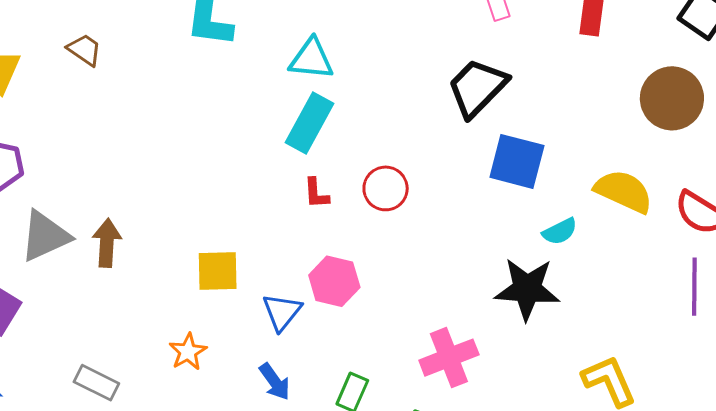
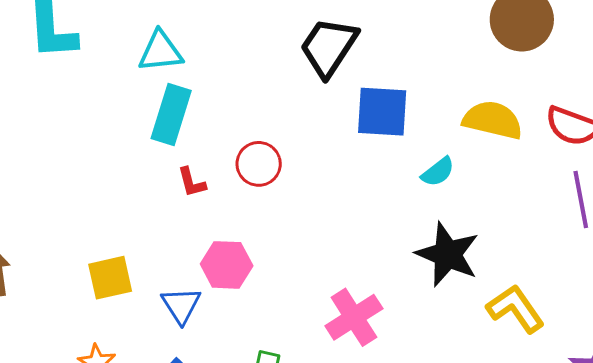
black star: (527, 289) -> (447, 254), moved, turned 30

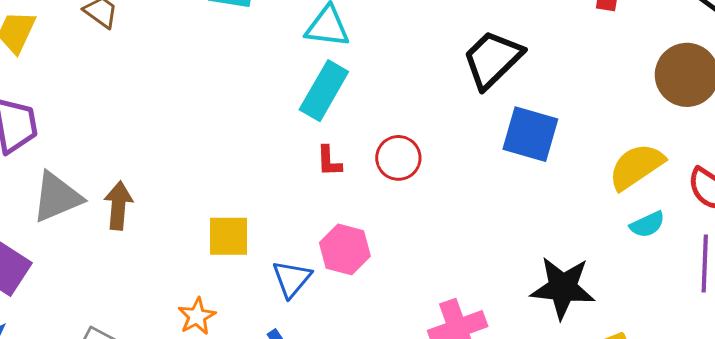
yellow semicircle: (493, 120) -> (636, 167), turned -60
cyan semicircle: (438, 172) -> (647, 224), moved
black star: (447, 254) -> (563, 288), turned -30

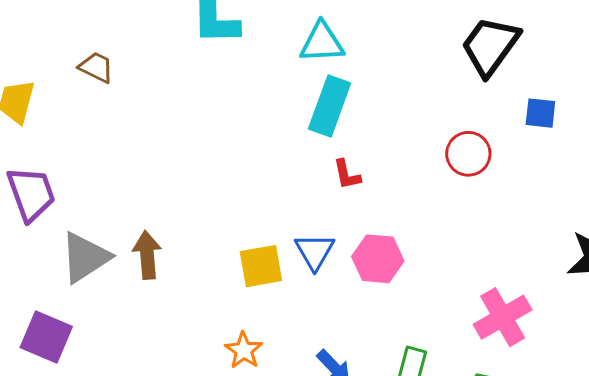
blue square: (530, 134) -> (540, 113), size x0.6
red circle: (398, 158) -> (468, 154), moved
blue triangle: (292, 279) -> (315, 251), moved

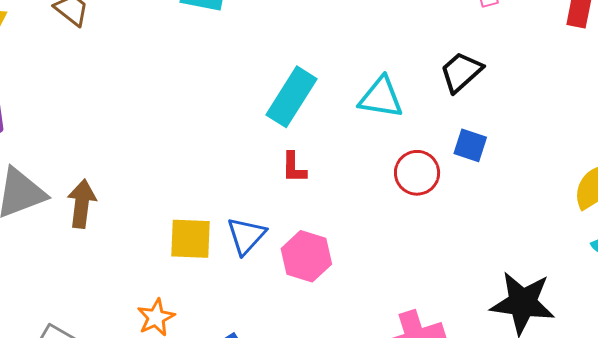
cyan triangle: (322, 42) -> (381, 97), moved
black trapezoid: (490, 46) -> (461, 72), size x0.7
blue square: (540, 113) -> (470, 145), moved

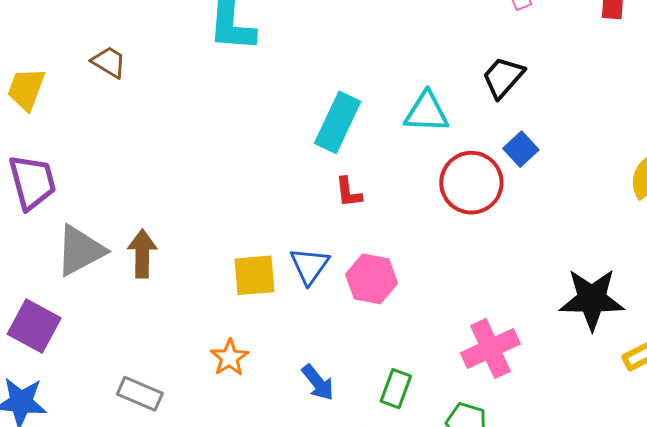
blue square: (470, 145) -> (521, 149), turned 36
red circle: (417, 173) -> (471, 183), size x1.4

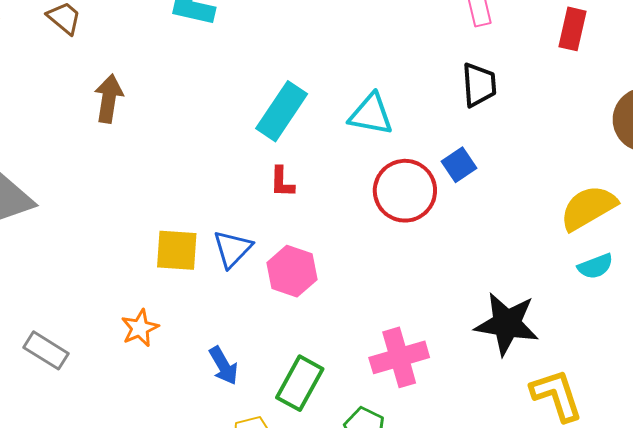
black trapezoid: (503, 77) -> (479, 85), moved, turned 126
brown arrow: (142, 254) -> (109, 99), moved
green rectangle: (396, 389) -> (300, 383), size x1.4

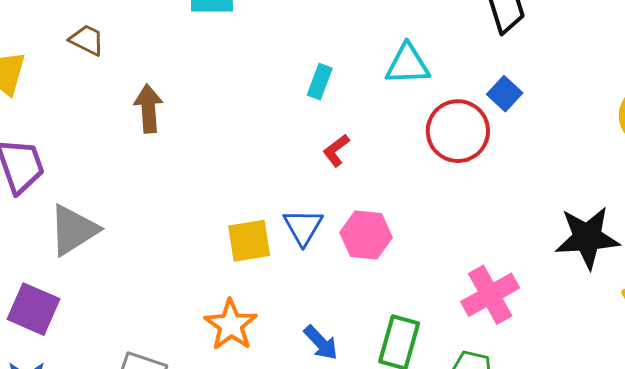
cyan rectangle: (282, 111) -> (320, 82), size x0.6
red L-shape: (282, 182) -> (336, 150), turned 64
orange star: (140, 328) -> (231, 325), size x1.4

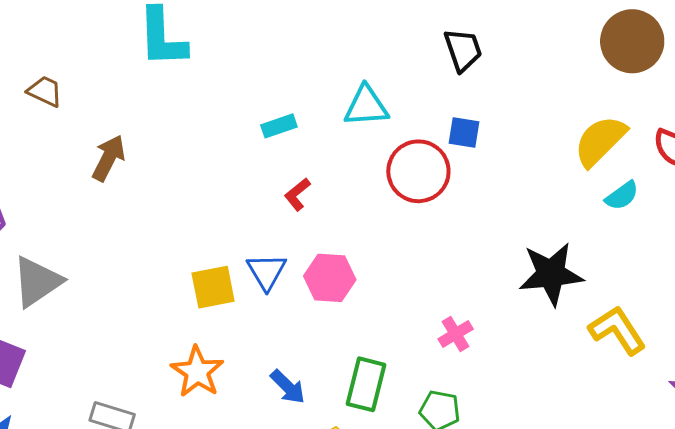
cyan rectangle: (320, 82) -> (279, 126), turned 52
blue square: (505, 94) -> (464, 132), turned -32
brown arrow: (148, 109) -> (109, 158), turned 33
pink cross: (490, 295) -> (456, 334), size x0.6

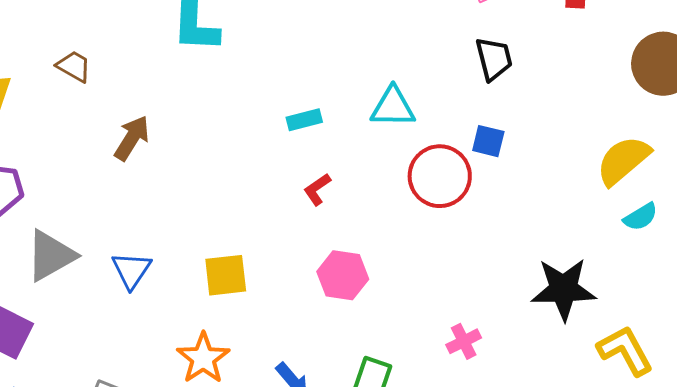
blue triangle: (267, 272) -> (131, 270), moved

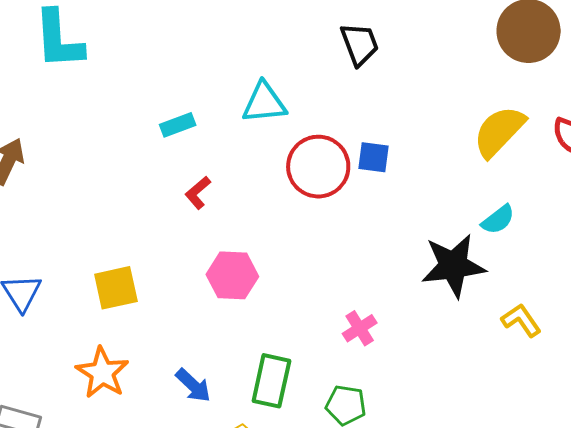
blue square: (488, 141) -> (373, 157), moved
cyan semicircle: (641, 217) -> (498, 220), moved
yellow L-shape: (625, 351) -> (521, 320), size x0.7

